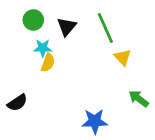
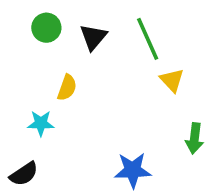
cyan star: (43, 48) -> (41, 123), moved
green arrow: (139, 99) -> (195, 138), turned -120
black semicircle: (17, 103) -> (24, 174), moved

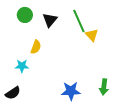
yellow triangle: (172, 80) -> (92, 35), moved
green arrow: (195, 138) -> (104, 87), moved

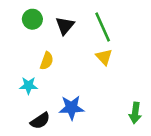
yellow triangle: (92, 35) -> (104, 57), moved
blue star: (71, 91) -> (71, 108), moved
black semicircle: (13, 93) -> (40, 121), moved

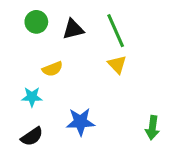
black triangle: (65, 26) -> (73, 29), turned 36
yellow semicircle: (47, 61) -> (52, 69), turned 48
black semicircle: (40, 121) -> (32, 137), moved

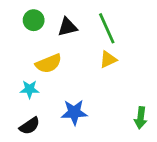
yellow triangle: (117, 64) -> (108, 59), turned 48
yellow semicircle: (52, 69) -> (49, 64), size x1.4

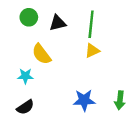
green line: (107, 28) -> (91, 24), turned 30
yellow semicircle: (49, 64) -> (41, 54), turned 75
blue star: (74, 112) -> (84, 100), moved

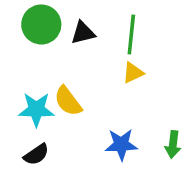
green circle: (29, 17) -> (41, 25), size x1.5
yellow semicircle: (41, 54) -> (68, 101), moved
cyan star: (25, 76) -> (36, 109), size x1.5

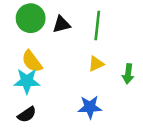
yellow triangle: (133, 73) -> (96, 64), moved
yellow semicircle: (68, 101) -> (32, 61), moved
green arrow: (173, 144) -> (128, 74), moved

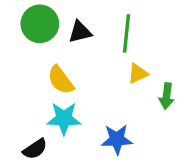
yellow semicircle: (32, 61) -> (61, 80), moved
yellow triangle: (96, 64) -> (138, 74), moved
cyan star: (27, 81) -> (64, 118), moved

